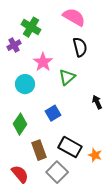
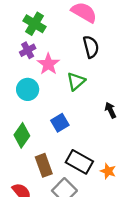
purple cross: (14, 45) -> (28, 50), moved

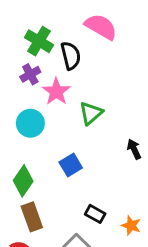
black semicircle: (91, 47) -> (71, 56), moved
black rectangle: (79, 162) -> (95, 214), size x0.6
brown rectangle: (44, 165) -> (32, 217), moved

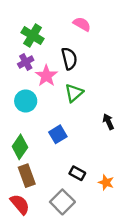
pink semicircle: (101, 27) -> (82, 24), size x0.7
black semicircle: (71, 56) -> (69, 59), moved

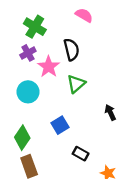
black rectangle: (77, 173) -> (81, 154), moved

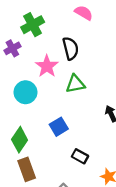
green cross: (35, 27) -> (33, 25), turned 30
purple cross: (28, 53) -> (12, 48), moved
green triangle: (76, 84) -> (75, 84), turned 30

